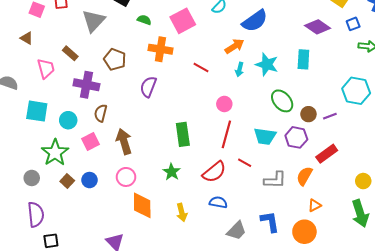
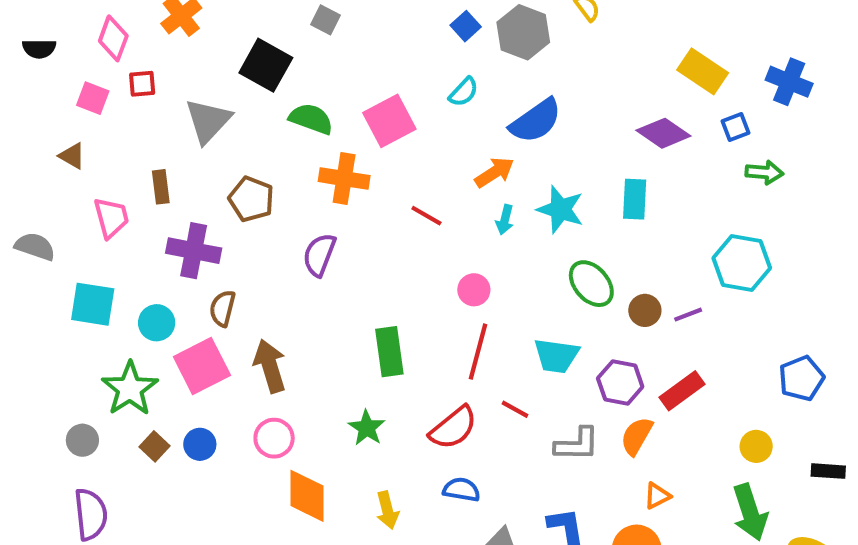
green semicircle: (144, 20) -> (311, 119), size x1.5
brown rectangle: (70, 53) -> (161, 187), turned 42
purple hexagon: (296, 137) -> (620, 382), moved
pink square: (91, 141) -> (202, 366), size x1.5

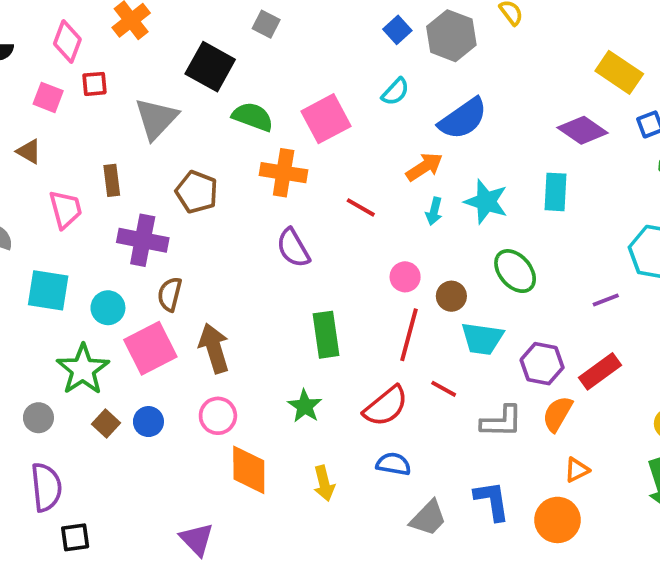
purple semicircle: (319, 255) -> (293, 248), moved, turned -51
brown circle: (645, 310) -> (451, 296), moved

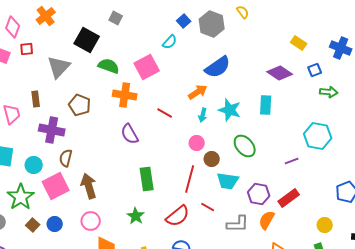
yellow rectangle: (619, 72) -> (299, 43), size x0.7
cyan semicircle: (395, 92) -> (170, 42), moved
pink circle: (405, 277) -> (197, 143), moved

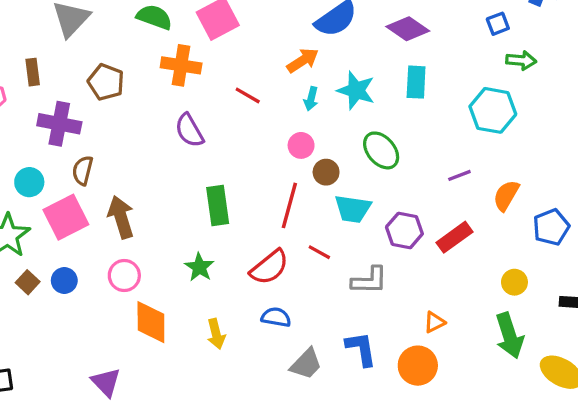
purple diamond: (280, 73) -> (408, 29), moved
cyan hexagon: (318, 136) -> (493, 110), moved
orange semicircle: (267, 220) -> (506, 195), moved

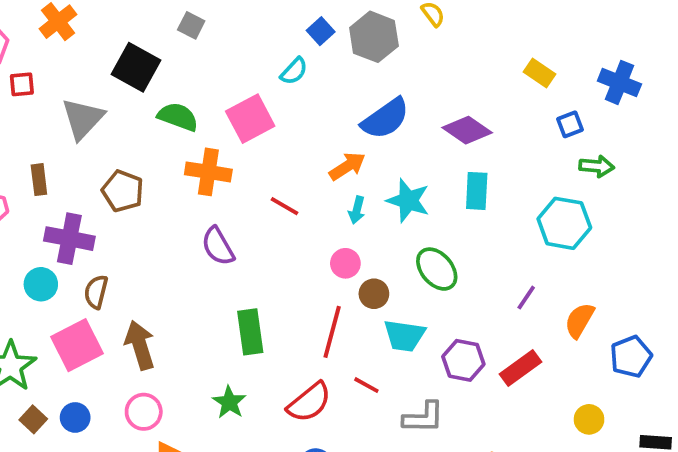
purple line: (459, 175) -> (526, 298), turned -35
cyan circle: (29, 182) -> (41, 284), moved

